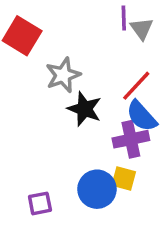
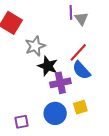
purple cross: (131, 139) -> (60, 83), moved
yellow square: (124, 178) -> (80, 107), moved, turned -32

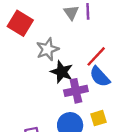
gray triangle: (81, 19) -> (71, 13), moved

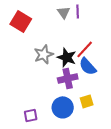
gray star: (48, 49) -> (44, 54), moved
black star: (62, 72) -> (67, 57), moved

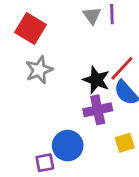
gray star: (44, 54) -> (39, 70), moved
blue circle: (63, 107) -> (68, 146), moved

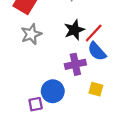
black star: (96, 80) -> (74, 30), moved, turned 30
yellow square: (125, 143) -> (96, 89), turned 32

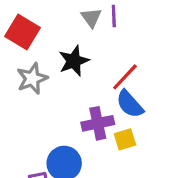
black star: (74, 30) -> (74, 61), moved
yellow square: (96, 89) -> (125, 139), moved, turned -32

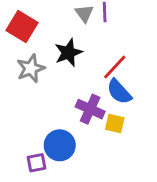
purple cross: (98, 123) -> (90, 109), turned 36
yellow square: (125, 139) -> (115, 124), turned 30

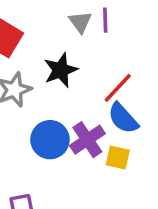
purple cross: (90, 109) -> (87, 140), turned 32
blue circle: (60, 145) -> (50, 140), moved

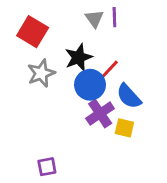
red line: (118, 88) -> (107, 72), moved
blue circle: (50, 140) -> (90, 85), moved

